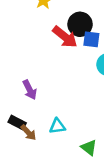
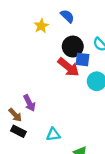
red arrow: (65, 37) -> (68, 67), moved
brown arrow: (28, 133) -> (15, 115), moved

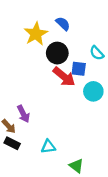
yellow star: (41, 26) -> (36, 34), size x1.5
black circle: (73, 47) -> (57, 53), moved

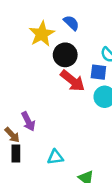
blue square: (79, 69) -> (98, 72), moved
black rectangle: (12, 143) -> (16, 153), turned 63

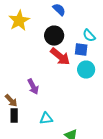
yellow star: (42, 34) -> (19, 21), moved
purple arrow: (28, 121) -> (33, 87), moved

